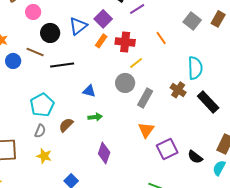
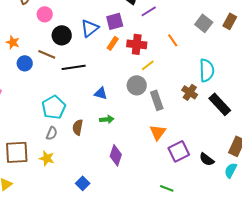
purple square: (103, 19) -> (115, 21), turned 30
gray rectangle: (145, 98) -> (157, 100), turned -48
brown semicircle: (66, 125) -> (78, 127), turned -35
yellow star: (44, 156) -> (47, 158), moved

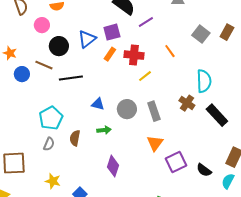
gray circle: (137, 85) -> (127, 109), moved
yellow star: (47, 158) -> (53, 181), moved

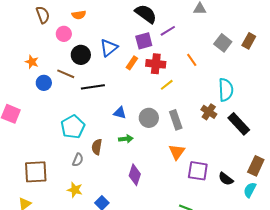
purple square: (112, 32) -> (144, 41), moved
gray semicircle: (49, 144) -> (78, 160), moved
purple square: (176, 162) -> (198, 171), turned 35

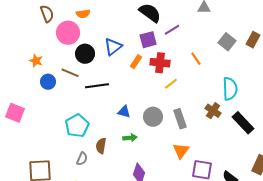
pink circle: (64, 34) -> (68, 33), size x1.5

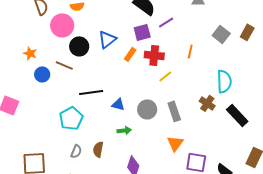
orange line: (196, 59) -> (190, 51), turned 48
black line: (97, 86) -> (91, 92), moved
brown semicircle: (101, 146) -> (98, 149), moved

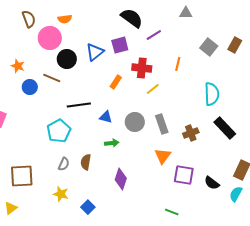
purple square: (142, 32) -> (120, 45), moved
orange rectangle: (130, 54) -> (116, 82), moved
brown cross: (207, 103) -> (191, 133), moved, turned 35

